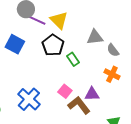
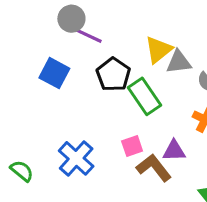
yellow triangle: (59, 20) -> (158, 50), moved, turned 36
green rectangle: (73, 59) -> (144, 96), size x1.6
pink square: (65, 91) -> (132, 146), turned 32

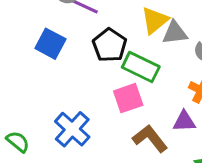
green rectangle: (144, 96) -> (141, 67), turned -30
pink square: (132, 146) -> (128, 98), moved, size x1.4
purple triangle: (174, 151) -> (184, 121), moved

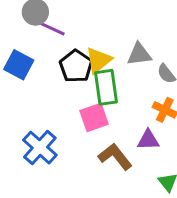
yellow triangle: (155, 20) -> (99, 60), moved
green rectangle: (141, 67) -> (106, 87), turned 56

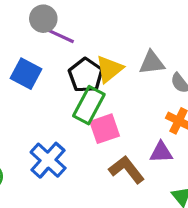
green rectangle: (106, 87) -> (89, 105), moved, turned 36

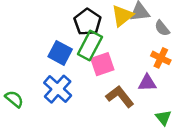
yellow triangle: (109, 69) -> (122, 16), moved
blue square: (26, 74) -> (60, 53), moved

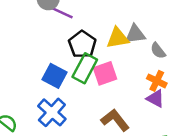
yellow triangle: (122, 16) -> (118, 38), turned 30
pink square: (102, 64) -> (105, 73), moved
purple triangle: (147, 83) -> (155, 99), moved, turned 30

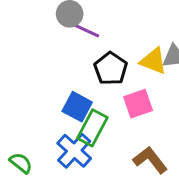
yellow triangle: (118, 38) -> (153, 61), turned 30
green rectangle: (85, 68) -> (92, 128), moved

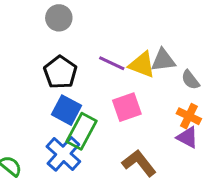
purple line: (86, 31) -> (112, 63), moved
black pentagon: (111, 69) -> (60, 72), moved

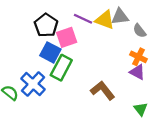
pink square: (127, 107) -> (67, 37), moved
blue cross: (63, 154) -> (33, 84), moved

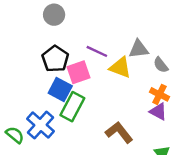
yellow triangle: (105, 20) -> (120, 67), moved

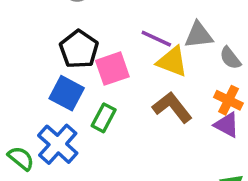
purple line: (97, 51) -> (156, 39), moved
blue square: (60, 89) -> (67, 93), moved
green rectangle: (72, 107) -> (104, 118), size x0.7
brown L-shape: (119, 132) -> (172, 107), moved

